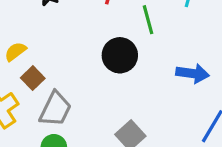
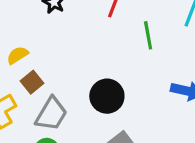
black circle: (120, 55) -> (107, 96), moved

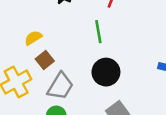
green line: (148, 35) -> (98, 32), moved

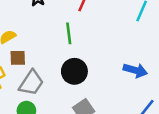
brown square: (45, 60) -> (18, 58), turned 35

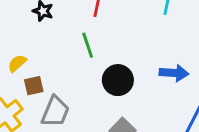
black circle: (74, 71) -> (118, 80), moved

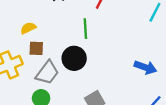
black circle: (118, 80) -> (74, 58), moved

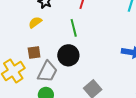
yellow semicircle: (28, 28) -> (35, 22), moved

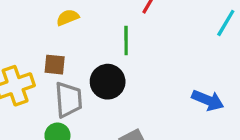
gray trapezoid: (47, 72) -> (68, 100), turned -45

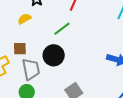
green line: (126, 41) -> (62, 29), turned 60

